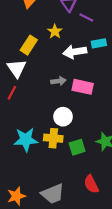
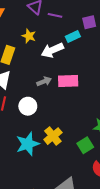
white circle: (63, 117) -> (28, 106), moved
yellow cross: (53, 138) -> (53, 136), turned -30
green square: (77, 147) -> (85, 145), moved

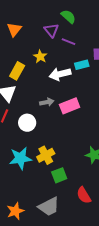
pink rectangle: (68, 81) -> (70, 106), turned -30
green square: (85, 145) -> (59, 175), moved

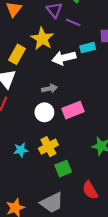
yellow star: (40, 57) -> (42, 39), size x1.5
pink rectangle: (70, 106) -> (73, 110), moved
white circle: (27, 123) -> (44, 112), moved
cyan star: (20, 158) -> (21, 150), size x0.6

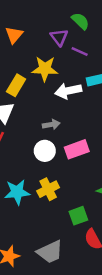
yellow star: (42, 39) -> (45, 69), turned -30
cyan star: (21, 150) -> (17, 192), size x1.5
green square: (63, 169) -> (78, 216), moved

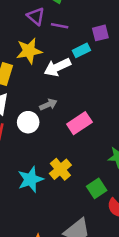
white circle: (45, 151) -> (28, 122), moved

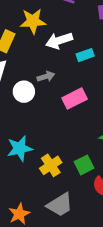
cyan rectangle: (81, 50) -> (85, 55), moved
yellow cross: (60, 169) -> (51, 165), moved

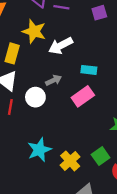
yellow star: (33, 21) -> (34, 31), turned 30
cyan rectangle: (85, 55) -> (89, 70), moved, turned 35

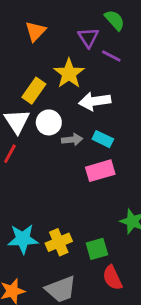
cyan rectangle: (89, 70) -> (103, 139), moved
white circle: (35, 97) -> (49, 122), moved
cyan star: (39, 150) -> (23, 239), moved

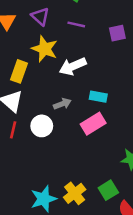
purple triangle: (88, 37) -> (40, 17), moved
white circle: (49, 122) -> (42, 126), moved
cyan rectangle: (103, 139) -> (98, 97), moved

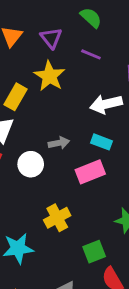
white arrow: (73, 66) -> (106, 104), moved
yellow cross: (75, 193) -> (57, 218), moved

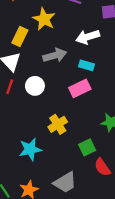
gray arrow: (59, 143) -> (55, 55), moved, size x1.5

